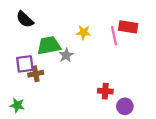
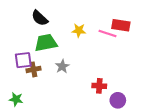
black semicircle: (25, 19) -> (40, 18), moved
pink line: (114, 36) -> (108, 33), turned -60
gray star: (66, 55) -> (62, 66), moved

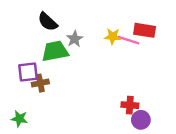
yellow star: (79, 30) -> (113, 36), moved
gray star: (62, 66) -> (75, 39), moved
red cross: (99, 86) -> (130, 105), moved

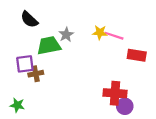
black semicircle: (48, 22) -> (29, 19), moved
red rectangle: (145, 30) -> (137, 55), moved
red cross: (130, 105) -> (115, 93), size x1.5

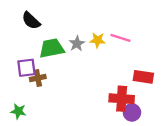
yellow star: (100, 32) -> (98, 40), moved
gray star: (66, 35) -> (77, 44), moved
red rectangle: (137, 55) -> (143, 77), moved

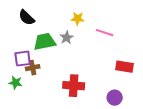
yellow star: (98, 40) -> (78, 19), moved
red cross: (122, 99) -> (74, 86), moved
green star: (18, 111) -> (16, 83), moved

